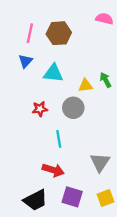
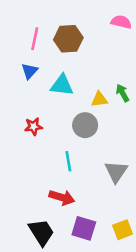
red star: (40, 109) -> (33, 126), moved
gray triangle: (100, 162) -> (116, 172), moved
black trapezoid: (35, 200) -> (41, 232), turned -95

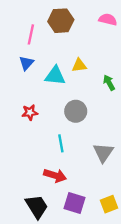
brown hexagon: (68, 39) -> (61, 21), moved
yellow triangle: (99, 99) -> (79, 65), moved

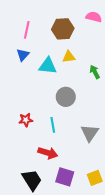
brown hexagon: (61, 21) -> (63, 29), moved
red star: (30, 112) -> (26, 120), moved

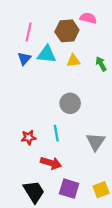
pink semicircle: (94, 17) -> (88, 18), moved
cyan triangle: (48, 66) -> (47, 54), moved
green arrow: (95, 72) -> (101, 64), moved
red star: (26, 120) -> (29, 137), moved

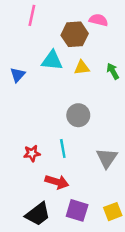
pink line: (29, 32) -> (32, 15), moved
blue triangle: (24, 59) -> (18, 75), moved
black trapezoid: (34, 192) -> (38, 214), turned 85

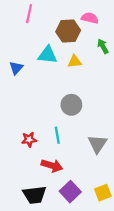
green arrow: (113, 71) -> (103, 46), moved
purple square: (77, 210) -> (70, 192), turned 30
black trapezoid: (38, 214) -> (35, 195), turned 30

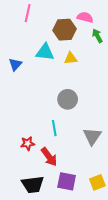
green arrow: (103, 46) -> (97, 36), moved
red star: (29, 140) -> (28, 143), moved
red arrow: (52, 166) -> (49, 157), turned 36
purple square: (70, 192) -> (67, 181), turned -36

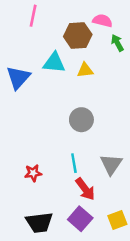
blue triangle: (15, 64) -> (18, 78), size x1.5
cyan line: (54, 128) -> (74, 163), moved
red arrow: (49, 157) -> (85, 189), moved
purple square: (67, 181) -> (80, 219), turned 30

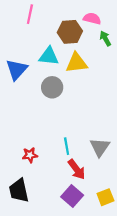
yellow triangle: (85, 70) -> (77, 63), size x1.5
gray circle: (81, 120) -> (52, 87), moved
black trapezoid: (39, 222) -> (19, 191), moved, turned 85

